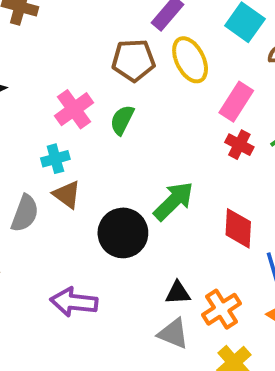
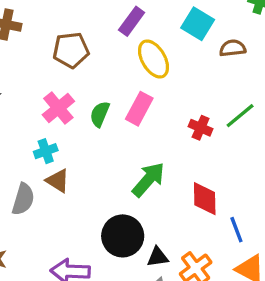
brown pentagon: (134, 60) -> (71, 50), moved
pink rectangle: (236, 102) -> (139, 109), moved
black circle: (123, 233) -> (123, 236), moved

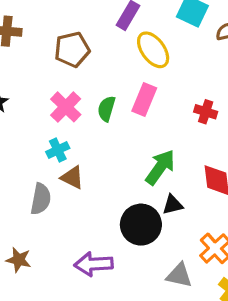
black triangle: (158, 257) -> (173, 205), moved

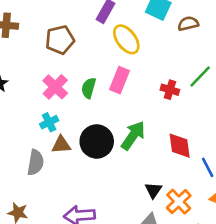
brown triangle: (72, 177) -> (61, 145), turned -30
black triangle: (173, 205) -> (153, 190), moved, turned -42
black circle: (141, 225) -> (97, 141), moved

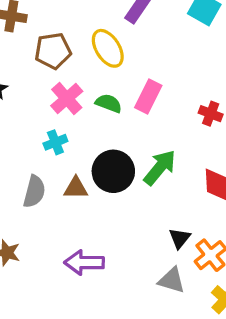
yellow ellipse: (126, 39) -> (108, 48), moved
brown pentagon: (60, 40) -> (53, 51), moved
green semicircle: (89, 88) -> (109, 103), turned 90
brown triangle: (61, 145) -> (76, 188), moved

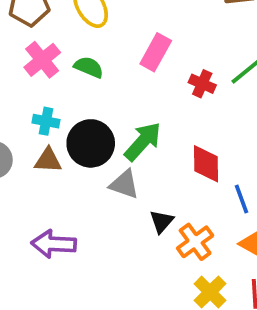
pink rectangle: (148, 96) -> (156, 52), moved
cyan cross: (55, 142) -> (46, 121), moved, turned 30
gray triangle: (172, 280) -> (124, 184), moved

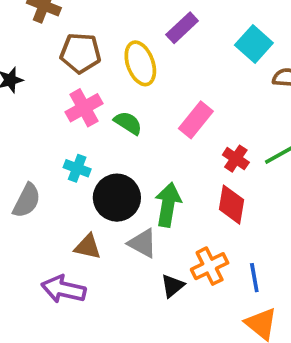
green arrow: (143, 141) -> (168, 205), turned -42
brown triangle: (48, 160) -> (88, 247), moved
red diamond: (206, 164) -> (232, 205), moved
orange cross: (195, 242) -> (210, 266), moved

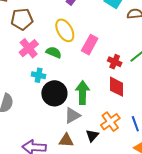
yellow ellipse: (140, 63) -> (65, 30), moved
cyan cross: (77, 168) -> (39, 75), moved
gray triangle: (143, 243) -> (72, 115), turned -48
brown triangle: (88, 247) -> (66, 140), moved

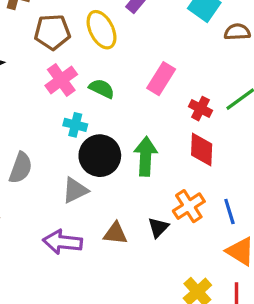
yellow ellipse: (65, 30) -> (102, 30), moved
gray triangle: (72, 115) -> (75, 190), moved

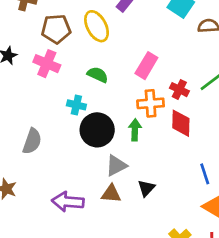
pink cross: (61, 80) -> (47, 64), moved, turned -30
green arrow: (146, 156) -> (135, 130), size x0.7
gray triangle: (75, 190) -> (116, 166), moved
orange cross: (189, 206) -> (151, 103), moved, turned 30

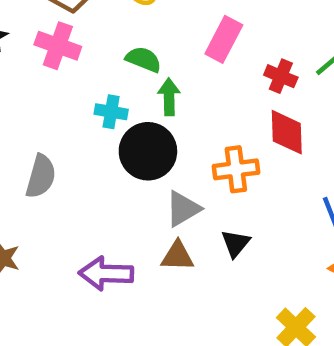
orange cross: (151, 103) -> (236, 169), moved
green arrow: (135, 130) -> (169, 97), moved

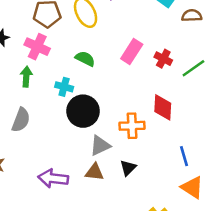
red cross: (281, 76) -> (163, 59), moved
green arrow: (169, 97) -> (26, 77), moved

